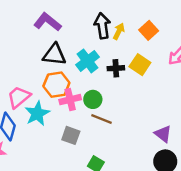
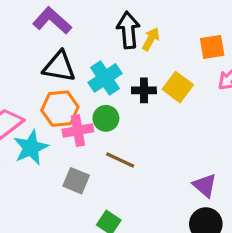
orange square: (149, 30) -> (212, 47), moved, turned 30
green circle: (93, 99) -> (106, 118), moved

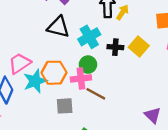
orange hexagon: (60, 109) -> (54, 73), moved
pink cross: (78, 131) -> (81, 78), moved
gray square: (76, 181) -> (65, 106), turned -30

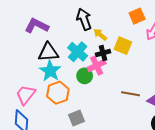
yellow arrow: (122, 12) -> (100, 35), moved, turned -64
pink cross: (81, 78) -> (97, 66), moved
cyan star: (35, 81) -> (50, 71), moved
brown line: (96, 94) -> (130, 94), moved

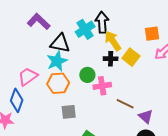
purple L-shape: (37, 26) -> (39, 21), moved
yellow arrow: (100, 35) -> (113, 41), size x1.5
cyan cross: (78, 52) -> (85, 29), moved
pink cross: (97, 66) -> (102, 86), moved

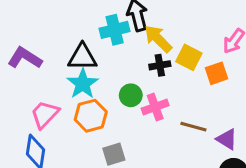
purple L-shape: (39, 21) -> (25, 58), moved
cyan cross: (85, 29) -> (115, 30), turned 30
orange square: (152, 34) -> (217, 73), moved

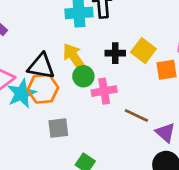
yellow arrow: (158, 39) -> (74, 57), moved
black triangle: (82, 57) -> (41, 66), moved
cyan star: (83, 84) -> (21, 93), moved

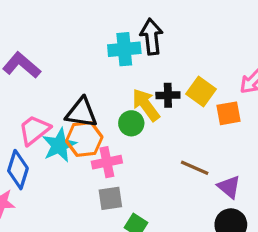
yellow arrow: (74, 57) -> (146, 105), moved
pink cross: (104, 91) -> (107, 162), moved
gray square: (58, 128) -> (110, 198), moved

